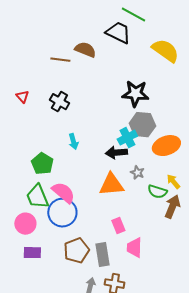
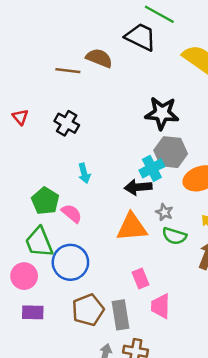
green semicircle: (157, 192) -> (174, 236), moved
pink semicircle: (63, 193) -> (72, 213), moved, size x0.7

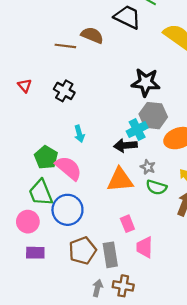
pink semicircle: (72, 213) -> (69, 168), size x1.5

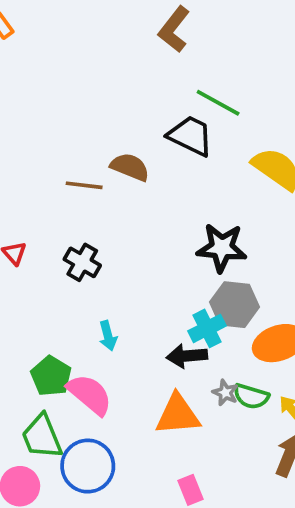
green semicircle: (156, 187) -> (251, 396), moved

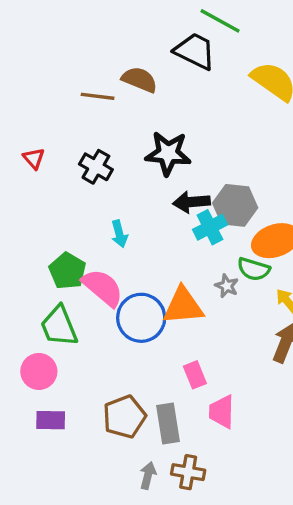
black star: (222, 248) -> (168, 153), moved
black arrow: (187, 356) -> (192, 202), moved
green semicircle: (251, 396) -> (254, 269), moved
blue circle: (88, 466) -> (141, 318), moved

